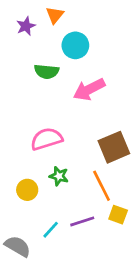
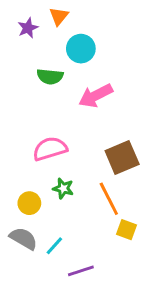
purple line: (82, 221) -> (81, 271), moved
gray semicircle: (18, 246) -> (23, 238), moved

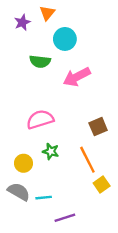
brown square: (122, 157) -> (98, 127), size x0.7
yellow square: (126, 230) -> (102, 185), turned 35
cyan line: (54, 246) -> (44, 198), turned 42

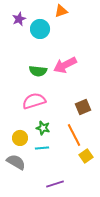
orange triangle: (47, 13) -> (61, 11), moved, turned 32
cyan circle: (65, 39) -> (40, 29), moved
green semicircle: (40, 61) -> (38, 71), moved
cyan line: (44, 198) -> (42, 148), moved

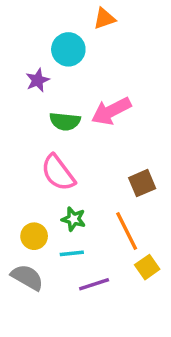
purple star: (19, 19) -> (38, 80), moved
pink semicircle: (34, 101) -> (58, 173), turned -110
purple line: (55, 184) -> (94, 284), moved

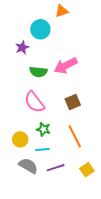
brown square: (142, 183) -> (73, 102), moved
yellow square: (147, 267) -> (87, 170), moved
gray semicircle: (27, 277) -> (28, 166), moved

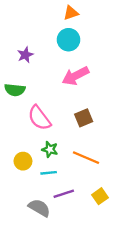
cyan circle: (40, 29) -> (69, 40), moved
green semicircle: (38, 72) -> (15, 90), moved
orange line: (75, 136) -> (86, 158), turned -40
gray semicircle: (28, 166) -> (39, 208), moved

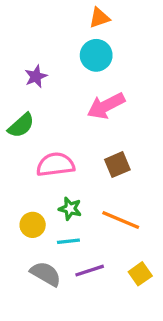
green semicircle: (15, 90) -> (21, 125), turned -48
pink semicircle: (39, 118) -> (55, 165), turned 120
gray semicircle: (39, 208) -> (46, 274), moved

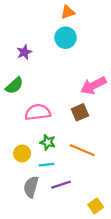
pink arrow: (106, 106) -> (93, 86), moved
gray semicircle: (46, 274) -> (31, 187), turned -105
yellow square: (140, 274) -> (96, 206), moved

